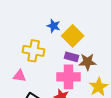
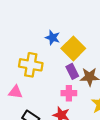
purple rectangle: (72, 57) -> (72, 71), turned 48
pink cross: (69, 77) -> (69, 93), size x0.6

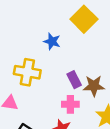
yellow square: (73, 48) -> (84, 19), moved

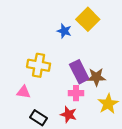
blue star: (52, 41) -> (64, 31), moved
purple rectangle: (74, 80) -> (79, 72), size x1.5

